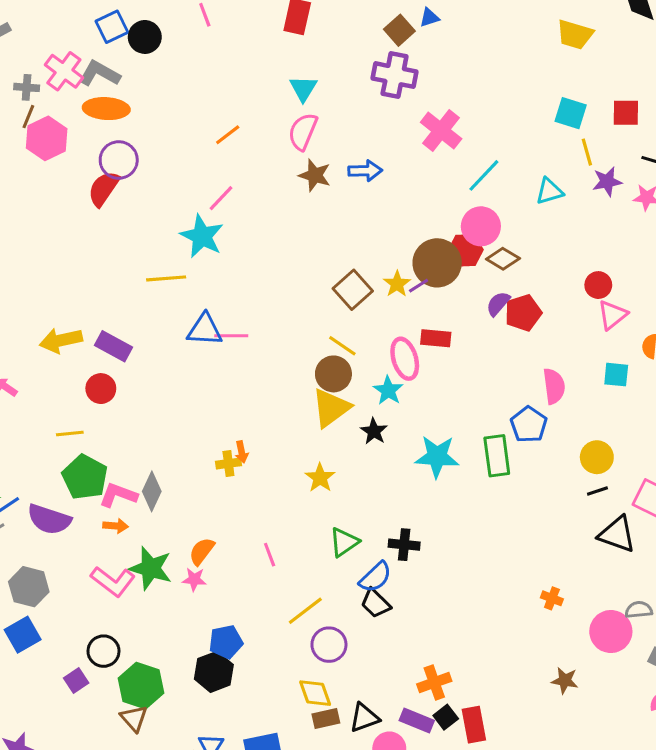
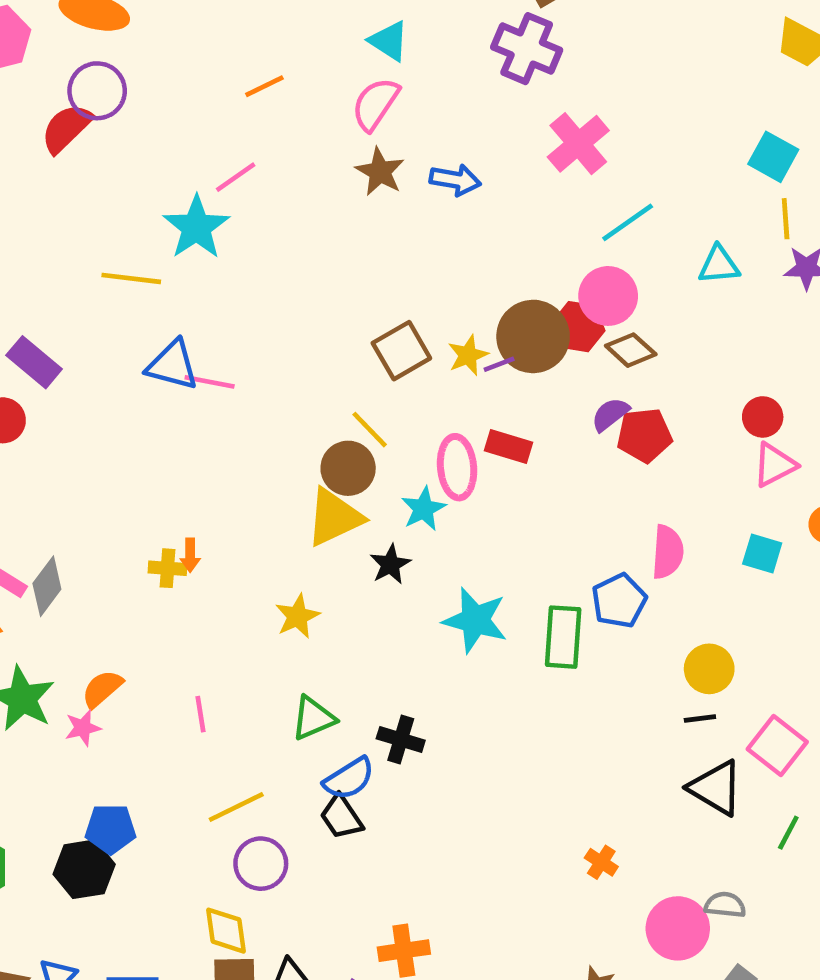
cyan triangle: (303, 88) -> (389, 41), turned -40
pink star: (194, 579) -> (83, 728), turned -30

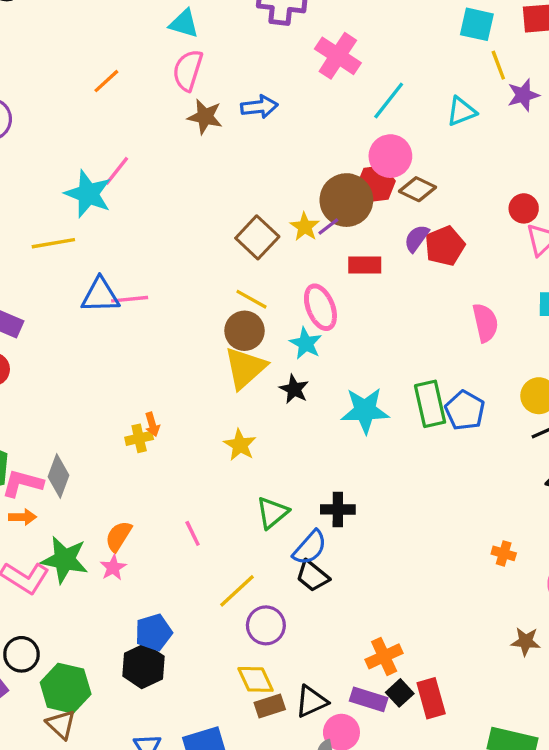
pink line: (236, 177) -> (117, 171), moved
red rectangle: (509, 447) -> (365, 265), moved
blue pentagon: (619, 601) -> (465, 410), moved

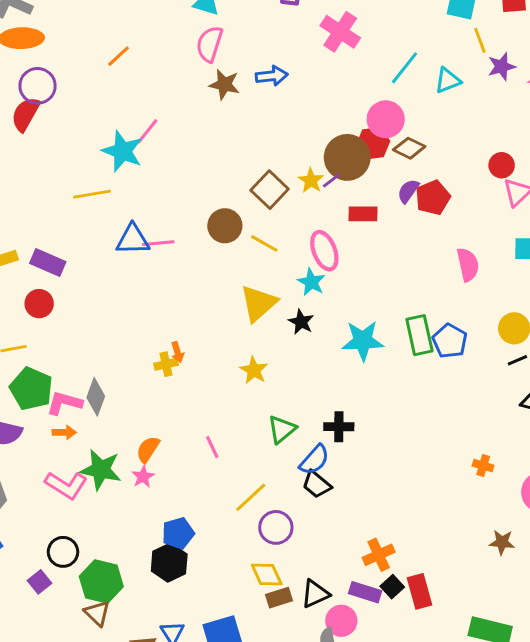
orange line: (106, 81) -> (119, 56), moved
cyan line: (389, 100) -> (405, 68), moved
brown circle: (244, 331) -> (225, 226), moved

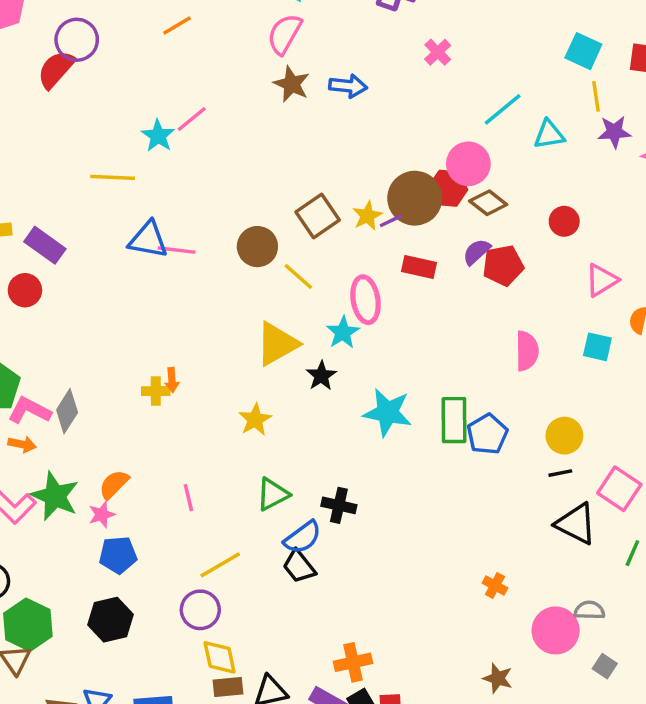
pink cross: (340, 32) -> (438, 52), size x0.6
cyan star: (122, 151) -> (158, 136), size x0.7
red circle: (502, 165) -> (564, 221), moved
purple circle: (276, 527) -> (200, 610), moved
blue pentagon: (178, 533) -> (118, 555), moved

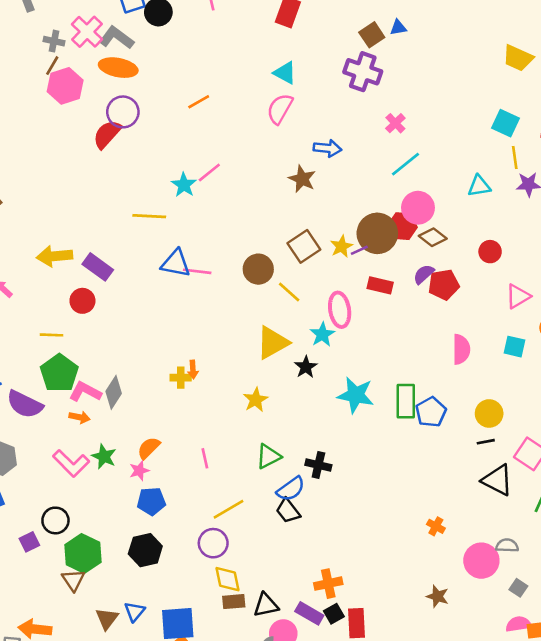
brown star: (292, 84) -> (302, 179), moved
cyan line: (503, 109) -> (405, 164), moved
green star: (55, 496) -> (104, 456), size x0.7

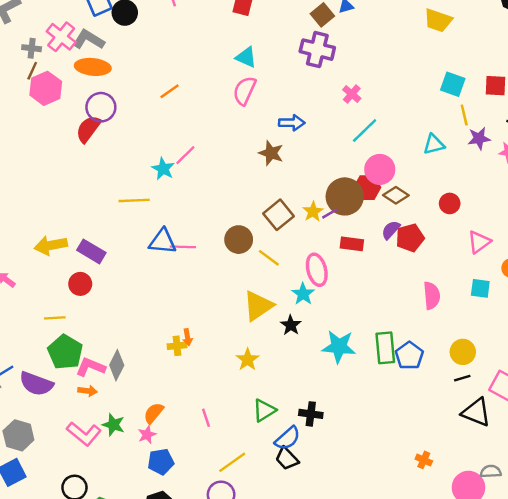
yellow trapezoid: (518, 58) -> (438, 20), moved

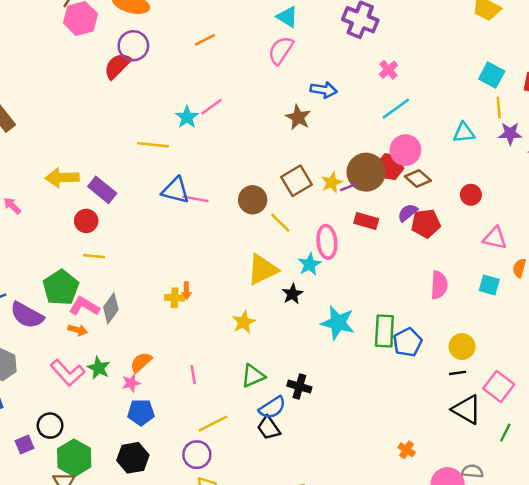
pink triangle: (479, 242) -> (495, 238), turned 40
yellow line: (55, 318) -> (94, 256), moved

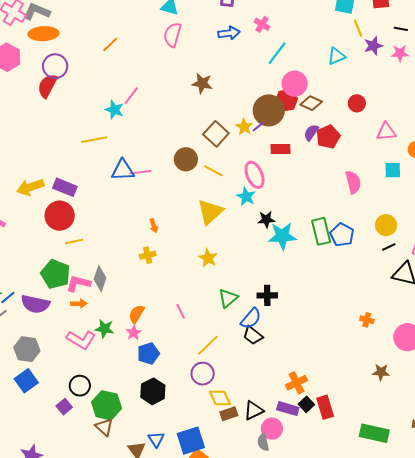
blue arrow: (324, 90) -> (229, 33), moved
red circle: (86, 221) -> (60, 216), size x1.5
orange arrow: (186, 291) -> (154, 226), moved
black star: (292, 294) -> (266, 219), moved, turned -30

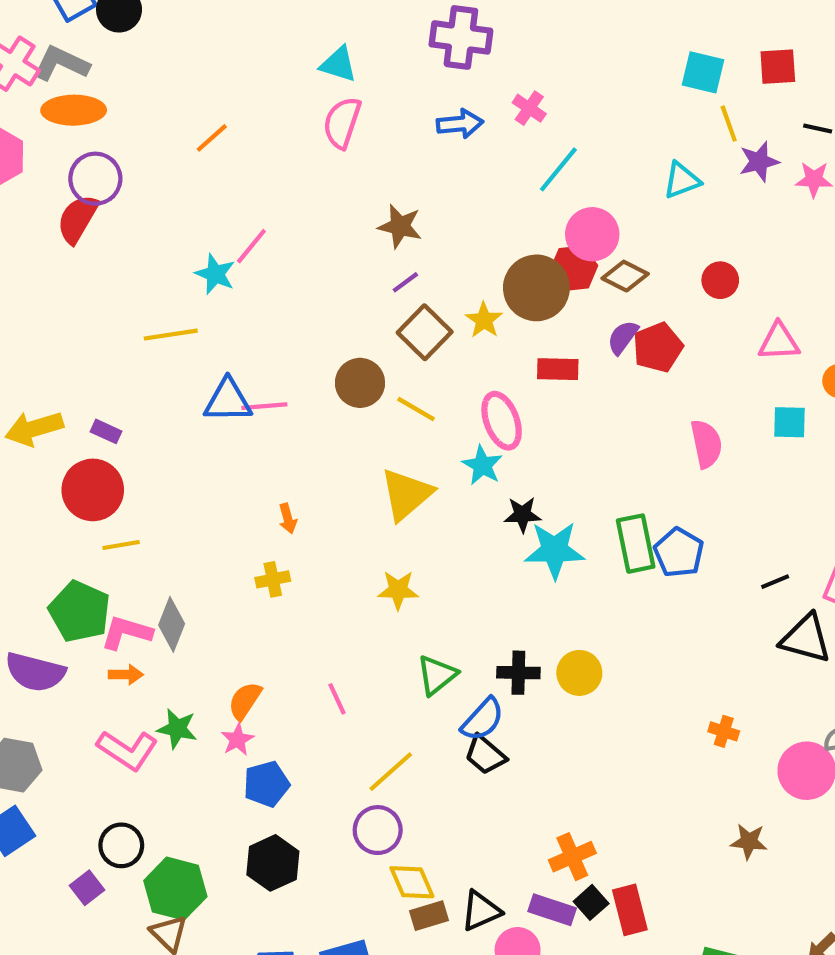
purple line: (258, 126) -> (405, 282), moved
purple rectangle: (65, 187) -> (106, 431), size x0.6
yellow circle: (386, 225) -> (579, 673), moved
yellow star: (208, 258) -> (398, 590), turned -30

